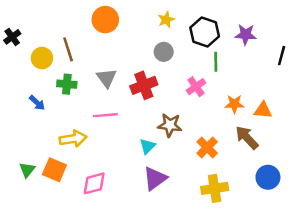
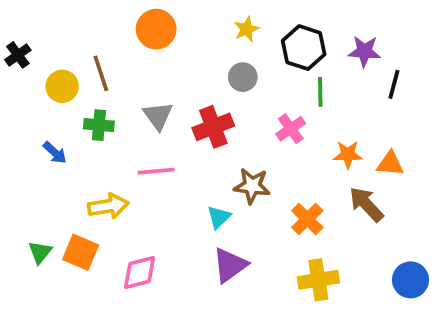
black line: (282, 56) -> (394, 84), moved
blue circle: (268, 177) -> (411, 280), moved

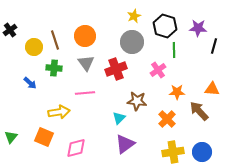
orange circle: (156, 29) -> (85, 36), moved
gray circle: (243, 77) -> (132, 42), size x1.5
orange star: (348, 154) -> (177, 92), moved
green triangle: (40, 252) -> (11, 137), moved
blue circle: (411, 280) -> (202, 152), moved

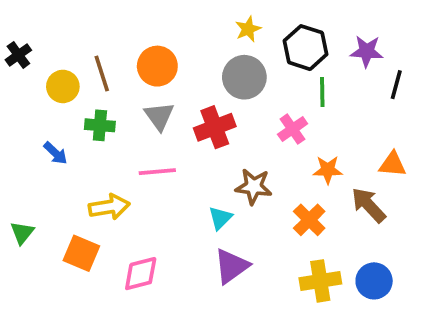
green triangle: (11, 137) -> (22, 233), moved

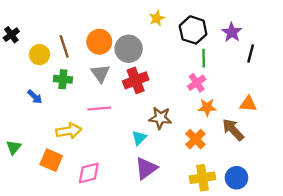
purple star: (367, 51) -> (232, 32), turned 30
gray circle: (244, 77) -> (129, 49), moved
pink cross: (293, 129) -> (197, 83), moved

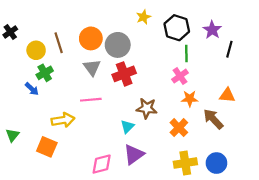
green cross: (63, 79) -> (45, 73), moved, turned -35
pink diamond: (89, 173) -> (102, 164), moved

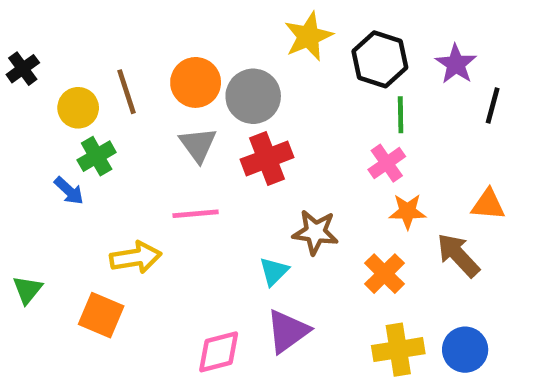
yellow star: (143, 17) -> (308, 36), size x1.5

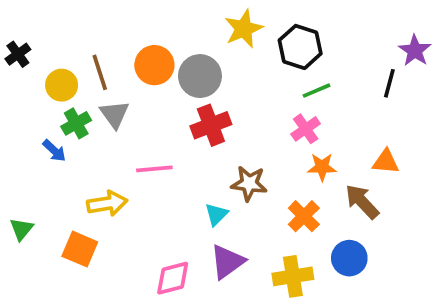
purple star: (456, 64) -> (415, 51), moved
green line: (401, 115) -> (317, 91), turned 68
gray triangle: (198, 145) -> (114, 114), moved
yellow cross: (398, 350) -> (293, 276), moved
blue circle: (465, 350) -> (349, 258), moved

